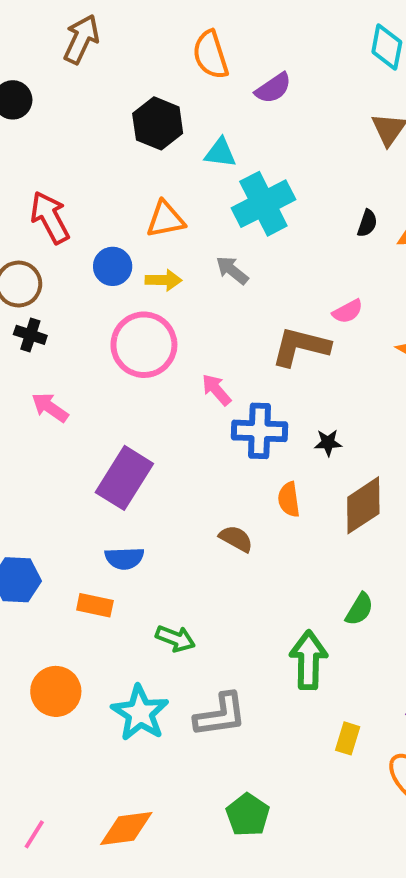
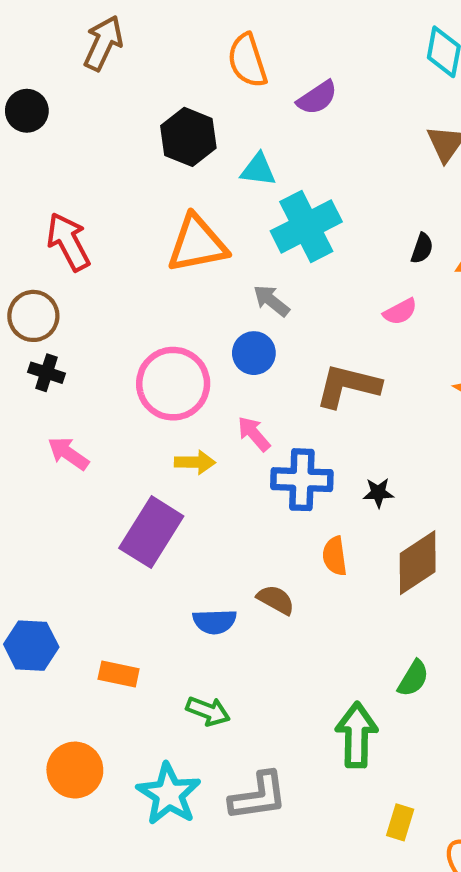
orange triangle: (165, 219) -> (197, 244), size x1.4
blue circle: (113, 266) -> (254, 353), moved
yellow arrow: (164, 280) -> (195, 462), moved
pink semicircle: (348, 311) -> (400, 312), moved
blue semicircle: (124, 558) -> (215, 622), moved

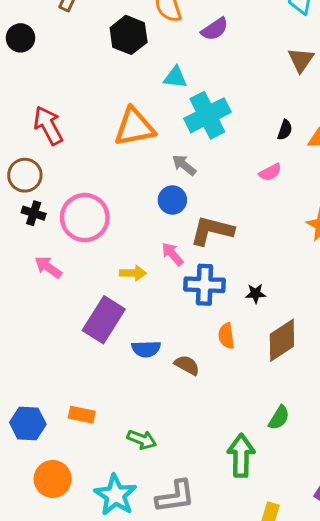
black hexagon: (188, 137) -> (129, 35), moved
pink circle: (173, 384) -> (85, 218), moved
brown L-shape: (348, 386) -> (212, 231), moved
blue semicircle: (215, 622) -> (146, 349), moved
blue hexagon: (31, 646) -> (28, 423), moved

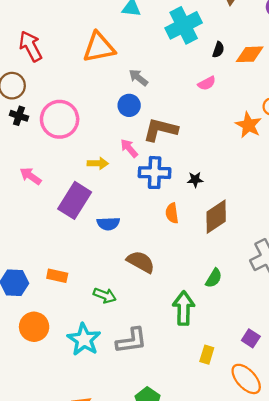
cyan cross: (207, 115) -> (184, 25), moved
pink arrow: (48, 267) -> (31, 176), moved
brown semicircle: (187, 365) -> (141, 262), moved, size x1.4

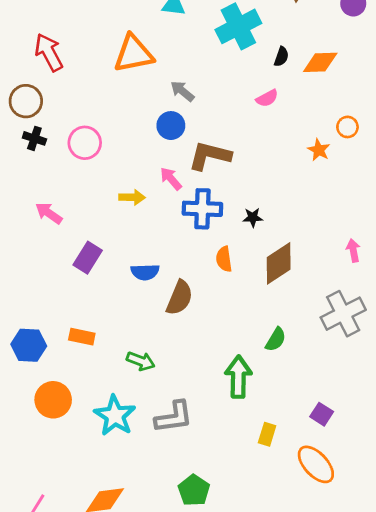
pink circle: (60, 119) -> (85, 143), size x0.7
orange star: (248, 125) -> (319, 150), size x0.7
purple rectangle: (75, 200) -> (88, 258), moved, size x0.7
brown semicircle: (141, 262) -> (179, 298), moved, turned 84

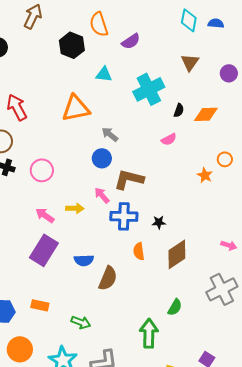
pink arrow: (49, 213) -> (45, 215), moved
pink arrow: (353, 250) -> (229, 245), turned 119
purple rectangle: (88, 258) -> (44, 250), size x1.4

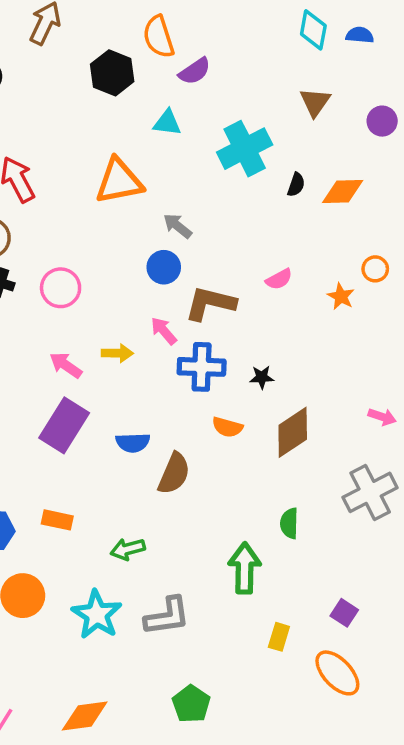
purple semicircle: (131, 41) -> (195, 71), moved
pink semicircle: (169, 139) -> (279, 279), moved
orange semicircle: (139, 251) -> (227, 427), turned -66
green semicircle: (175, 307) -> (289, 523), turned 150
green arrow: (81, 322) -> (128, 549), turned 144

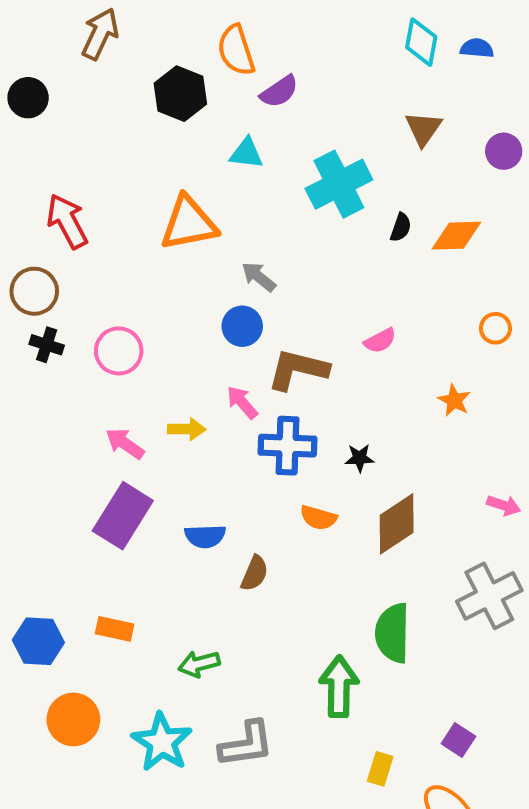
orange star: (341, 296) -> (454, 400), moved
brown semicircle: (174, 474) -> (255, 573), size x0.7
green semicircle: (289, 523) -> (393, 633), size x1.6

